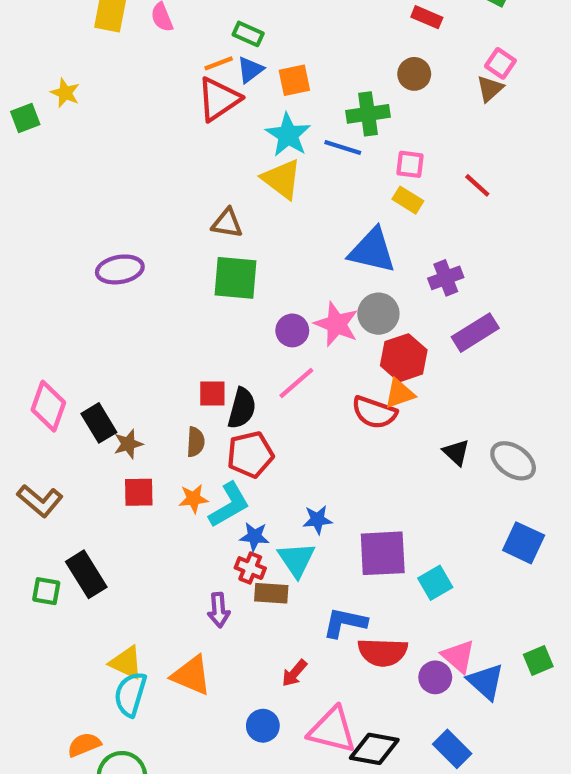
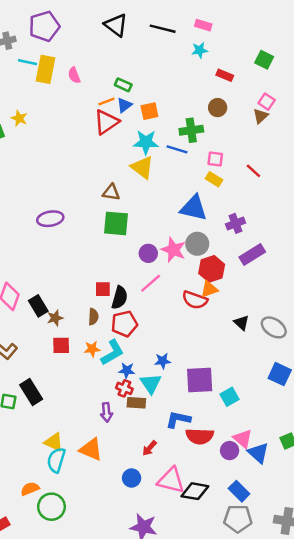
cyan star: (288, 135) -> (146, 142), turned -30

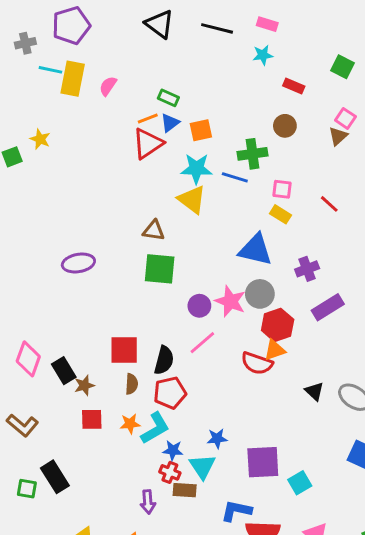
pink semicircle: (74, 75) -> (108, 86), turned 56
red square: (103, 289) -> (124, 350), moved, size x1.5

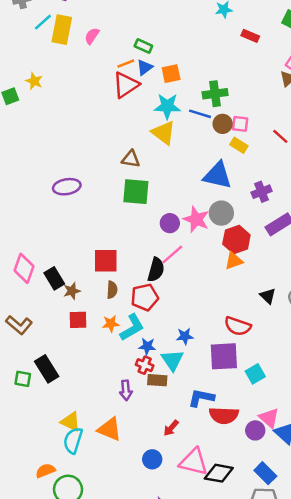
cyan line: (50, 70) -> (43, 22), turned -54
brown circle: (285, 126) -> (223, 124), moved
black semicircle: (164, 360) -> (156, 270), moved
red semicircle: (257, 363) -> (238, 326), moved

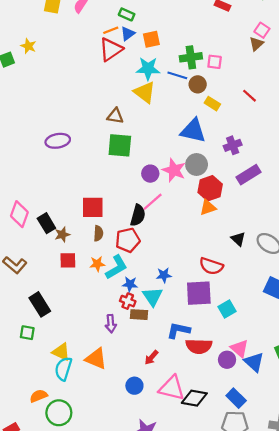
pink square: (240, 124) -> (215, 62), moved
green square: (23, 379) -> (27, 333), moved

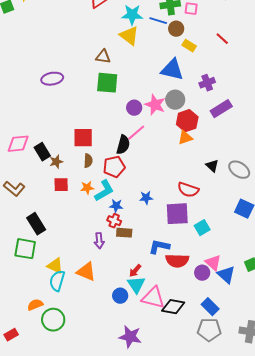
pink diamond: (19, 214) -> (18, 144), turned 65
cyan triangle: (153, 297) -> (136, 285), moved
green square: (27, 333) -> (25, 249), size x1.6

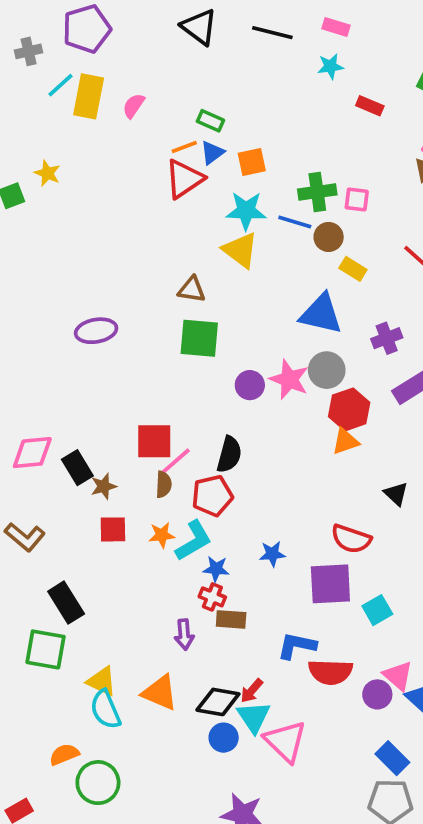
pink line: (136, 133) -> (175, 462), moved
cyan semicircle: (57, 281) -> (105, 709), turned -40
pink triangle: (153, 298) -> (285, 741), turned 30
black diamond: (173, 307) -> (218, 702), moved

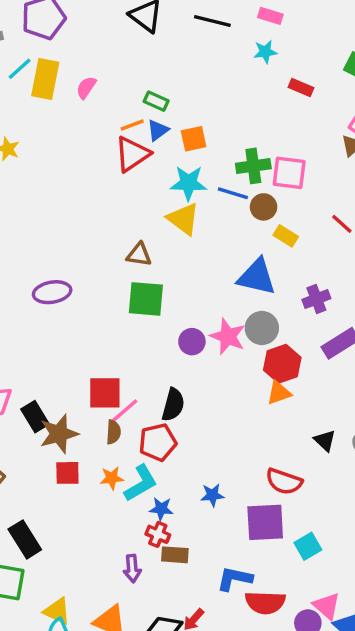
pink square: (357, 199) -> (289, 173), size x1.5
brown star: (104, 486) -> (59, 434), size x1.6

